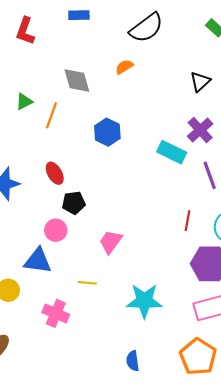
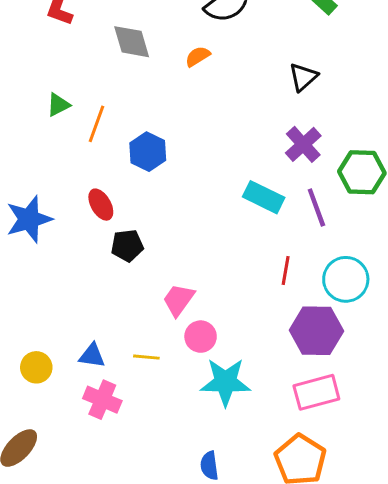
gray diamond: (77, 81) -> (132, 42), moved
blue hexagon: (107, 132) -> (148, 152), moved
cyan rectangle: (172, 152) -> (264, 197), moved
pink circle: (56, 230) -> (201, 337), moved
blue triangle: (38, 261) -> (92, 356), moved, size x0.7

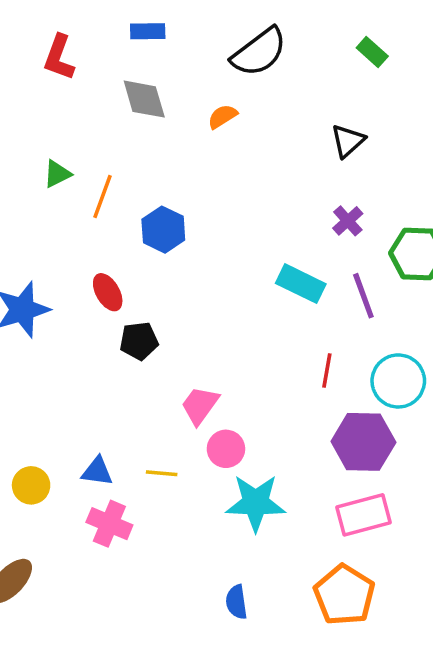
purple cross: (303, 144) -> (348, 221), size x0.7

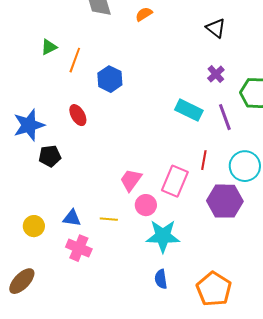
black triangle: (348, 141) -> (216, 28), turned -40
black pentagon: (139, 341) -> (50, 156), moved
pink rectangle: (363, 515) -> (175, 181), moved, turned -52
blue semicircle: (236, 602) -> (161, 279), moved

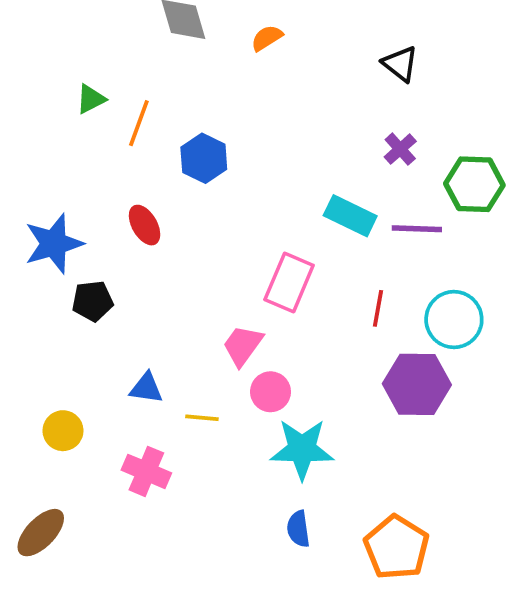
purple line: (225, 117) -> (417, 229), turned -68
pink rectangle: (175, 181) -> (289, 282), moved
blue triangle: (72, 218) -> (146, 388), moved

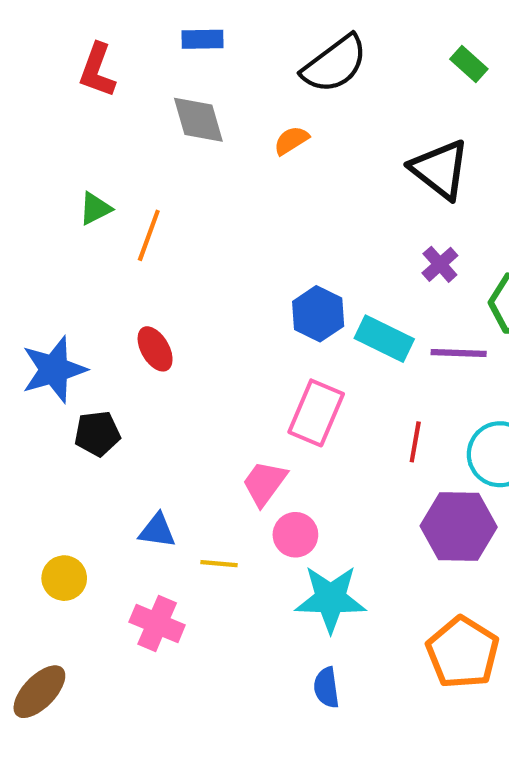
black triangle: (400, 64) -> (440, 169), size x1.5
blue hexagon: (204, 158) -> (318, 314), moved
orange pentagon: (396, 547) -> (463, 652), moved

